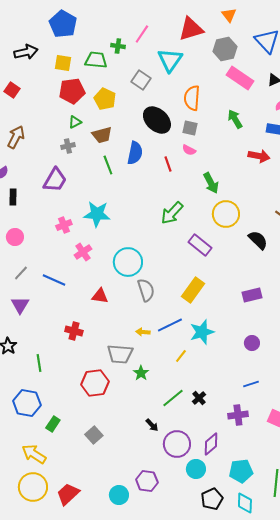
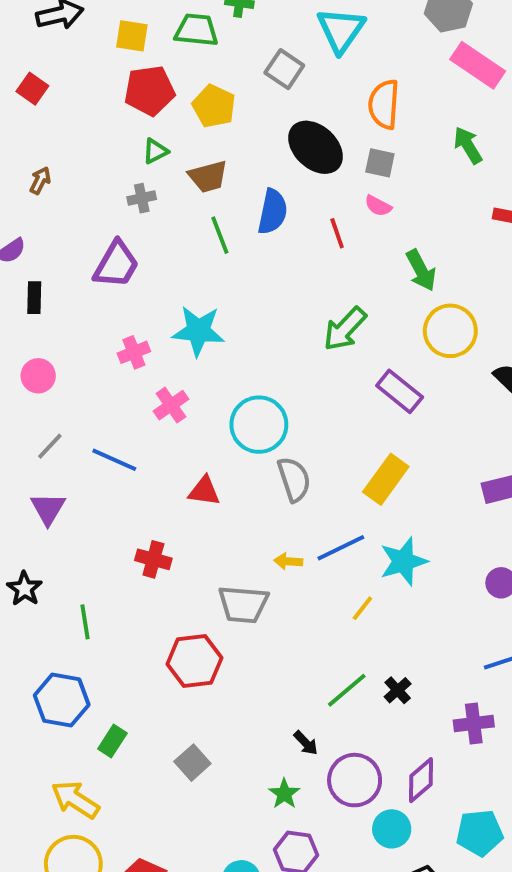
brown arrow: (16, 137) -> (40, 180), size x0.6
green star: (141, 373) -> (284, 794), moved

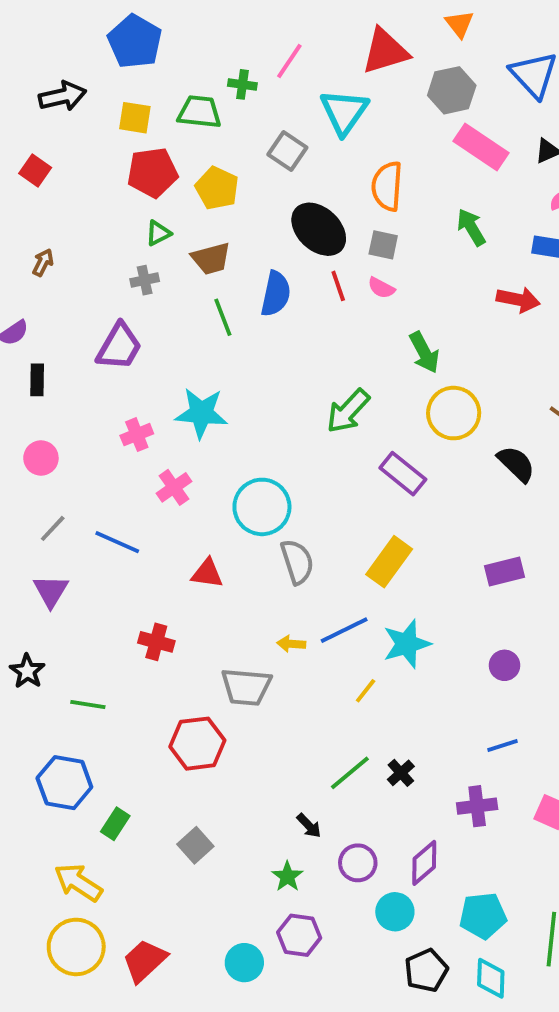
red line: (337, 233) -> (338, 286), moved
green line: (85, 622) -> (88, 704), turned -72
purple circle: (355, 780) -> (358, 863), size x0.7

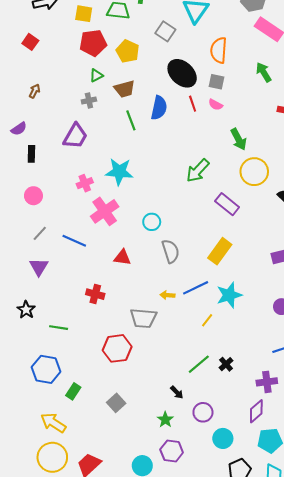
pink cross: (174, 487) -> (105, 211), size x1.5
cyan circle: (262, 507) -> (152, 222), size x0.6
purple diamond: (424, 863) -> (256, 411), moved

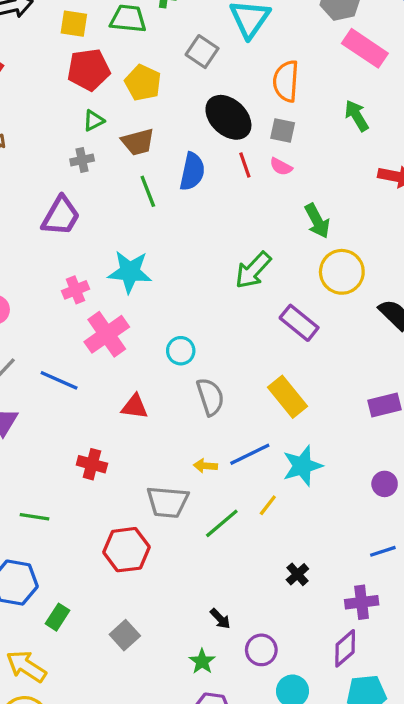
yellow rectangle: (220, 251) -> (288, 397), turned -75
green line: (199, 364) -> (222, 523), moved

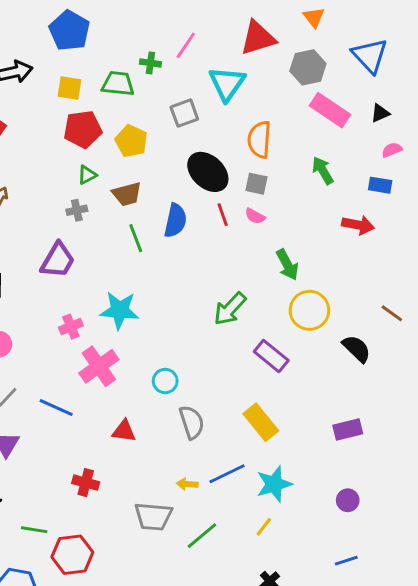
gray square: (202, 52) -> (184, 113), turned 36
yellow line: (268, 505) -> (264, 527), moved
red hexagon: (126, 550) -> (72, 555), moved

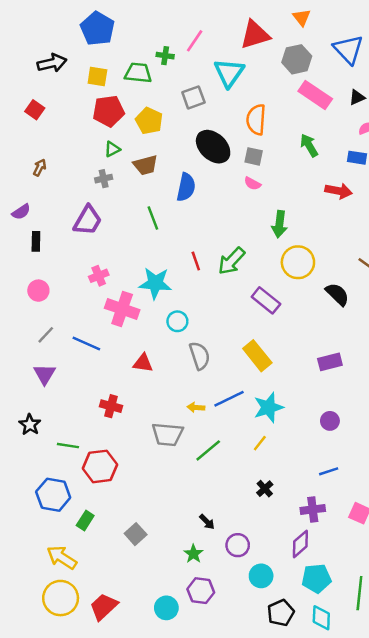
red line: (223, 215) -> (196, 261), moved
green line: (136, 238) -> (153, 218), moved
green arrow: (287, 265) -> (280, 224), turned 35
cyan star: (120, 310) -> (155, 283), moved
pink cross: (99, 366) -> (122, 309), turned -36

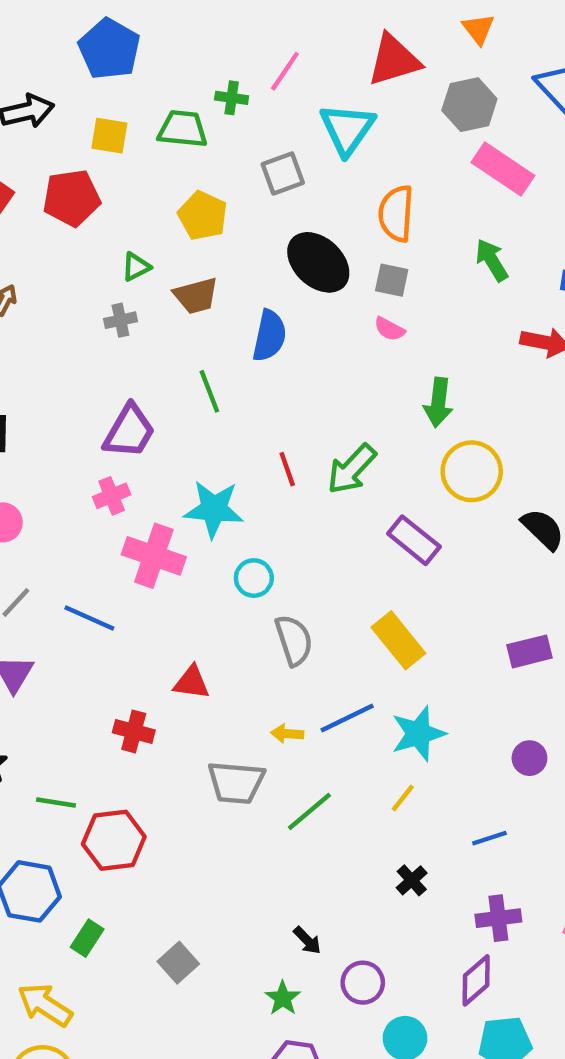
red pentagon: (109, 111) -> (72, 198), moved
purple trapezoid: (88, 220) -> (129, 431), moved
red triangle: (143, 363) -> (192, 683), moved
blue line: (329, 471) -> (489, 838), moved

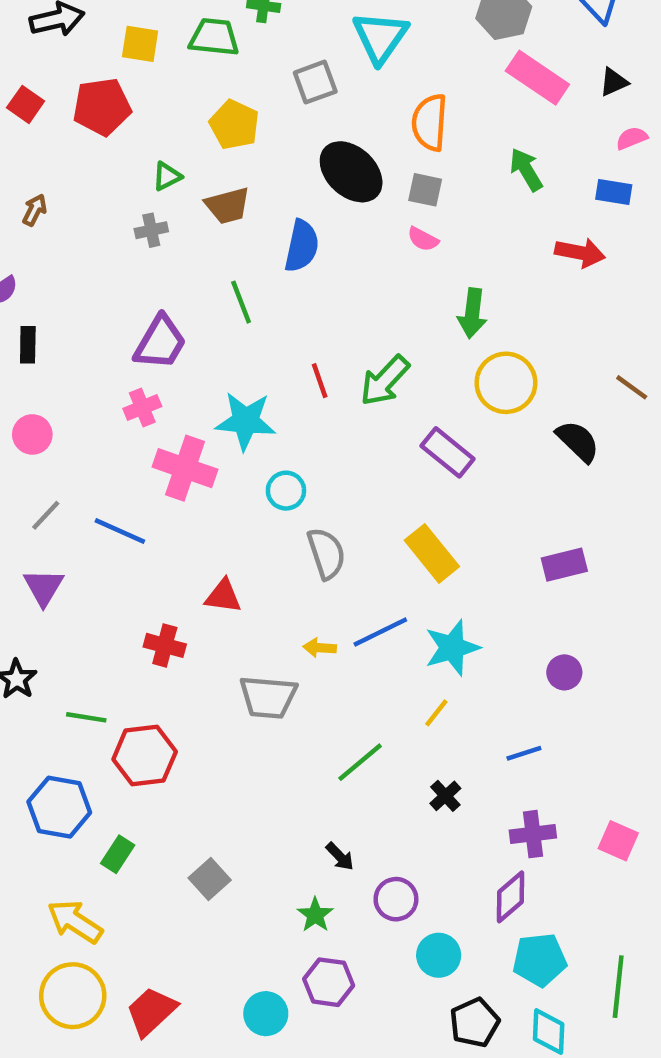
green line: (309, 811) -> (360, 762), moved

